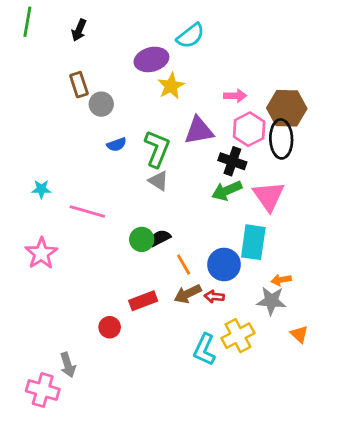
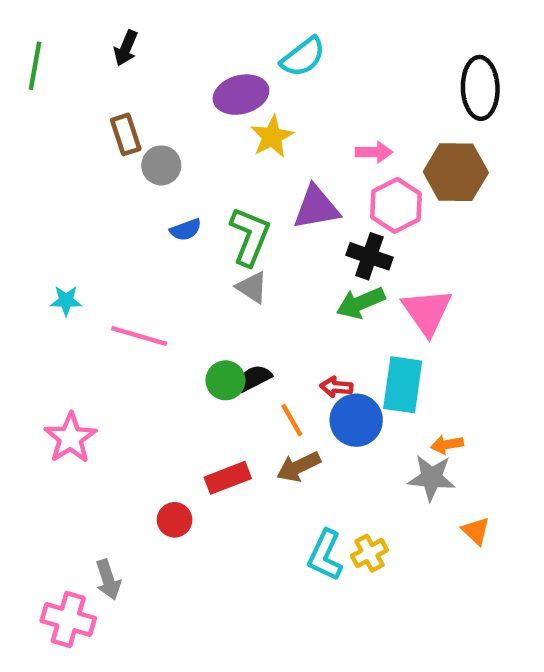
green line: (27, 22) -> (35, 66), moved
black ellipse: (281, 139) -> (480, 88), moved
pink star: (41, 253) -> (70, 438), moved
red arrow: (214, 297) -> (336, 387), moved
yellow cross: (238, 336) -> (369, 553), moved, size x0.7

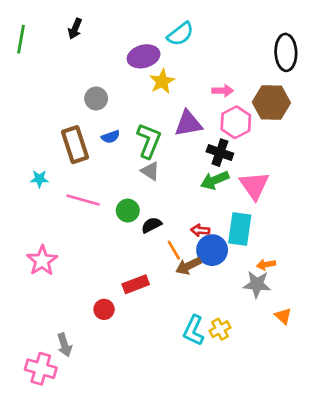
brown rectangle: (126, 134) -> (75, 145), moved, size x1.5
green circle: (225, 380) -> (128, 211), moved
brown arrow: (299, 467) -> (188, 266), moved

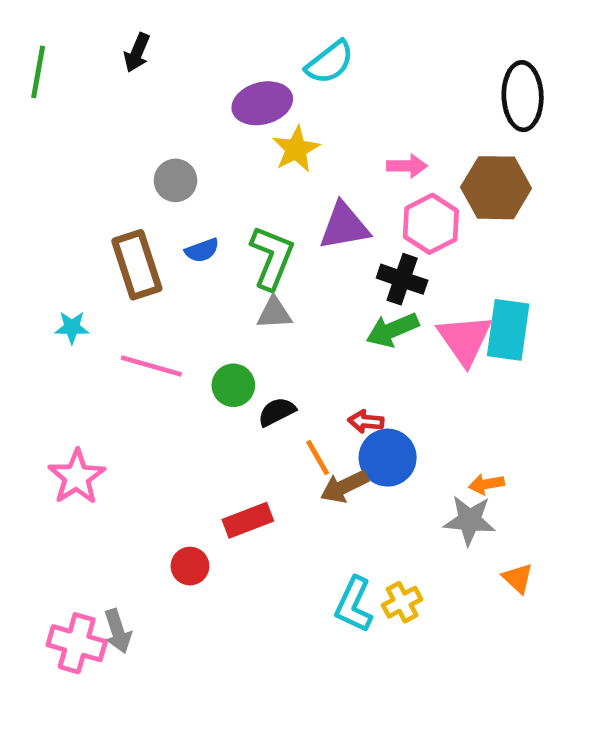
gray triangle: (150, 171) -> (274, 313), turned -36
cyan rectangle: (240, 229) -> (508, 330), moved
pink cross: (41, 369) -> (77, 643), moved

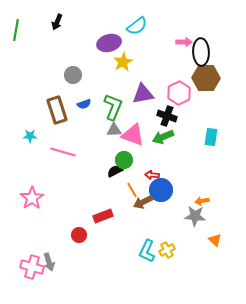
black ellipse: (523, 96) -> (201, 52), moved
pink arrow: (407, 166) -> (184, 42), moved
cyan rectangle: (508, 330) -> (211, 137), size x0.7
pink triangle: (465, 339) -> (133, 135), moved, turned -35
green circle: (233, 385) -> (124, 160), moved

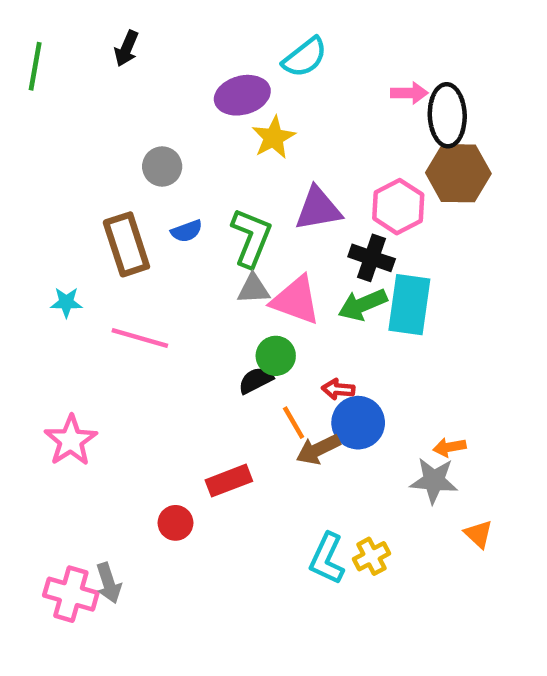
cyan rectangle: (211, 137) -> (409, 305), moved, size x1.5

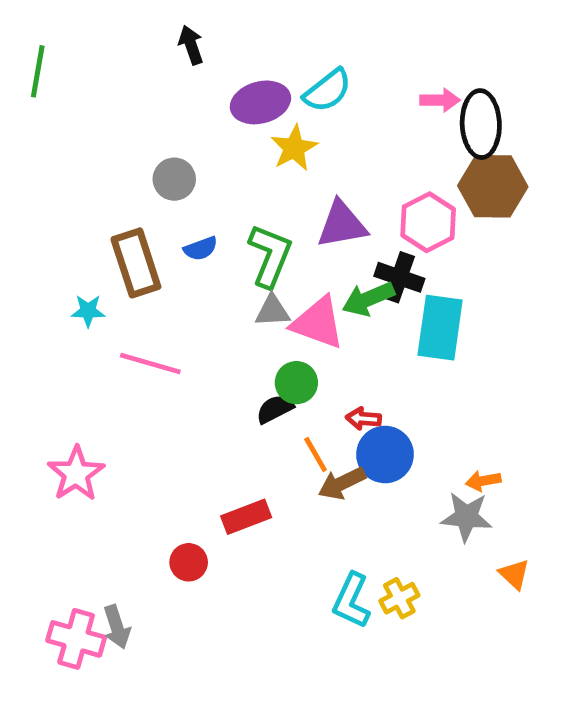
black arrow: (126, 48) -> (191, 45), moved, turned 138
cyan semicircle: (305, 57) -> (328, 90), moved
cyan star: (66, 302) -> (88, 311), moved
green arrow: (363, 305) -> (368, 299), moved

